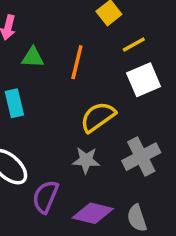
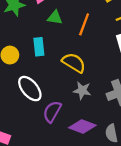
yellow semicircle: (98, 117) -> (74, 63), moved, turned 60

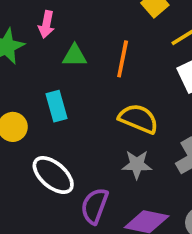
yellow semicircle: (74, 63) -> (138, 119), moved

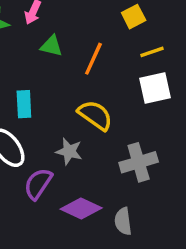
cyan rectangle: (57, 106) -> (24, 104), moved
gray star: (137, 165) -> (69, 151), moved

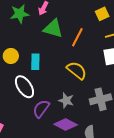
green triangle: (51, 46) -> (53, 29), size x1.5
gray star: (69, 151) -> (66, 100), moved

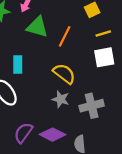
gray star: (66, 100) -> (61, 99), moved
purple semicircle: (41, 109) -> (23, 133), moved

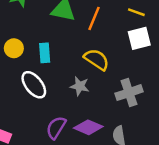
yellow line: (103, 34) -> (136, 12), turned 40
gray star: (61, 99) -> (80, 86), moved

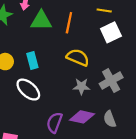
gray star: (80, 86) -> (81, 86), moved

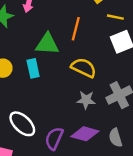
green triangle: (41, 21) -> (47, 44), moved
white ellipse: (28, 90) -> (22, 124), moved

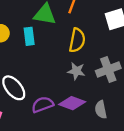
yellow semicircle: (84, 68) -> (77, 40), turned 70
purple semicircle: (54, 138) -> (42, 105), turned 40

